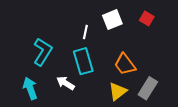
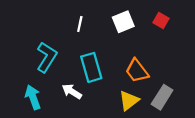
white line: (85, 32) -> (80, 24), moved

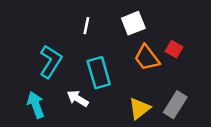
red square: (161, 21) -> (174, 49), moved
orange trapezoid: (137, 71) -> (147, 58), moved

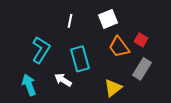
gray rectangle: (175, 105) -> (142, 69), moved

